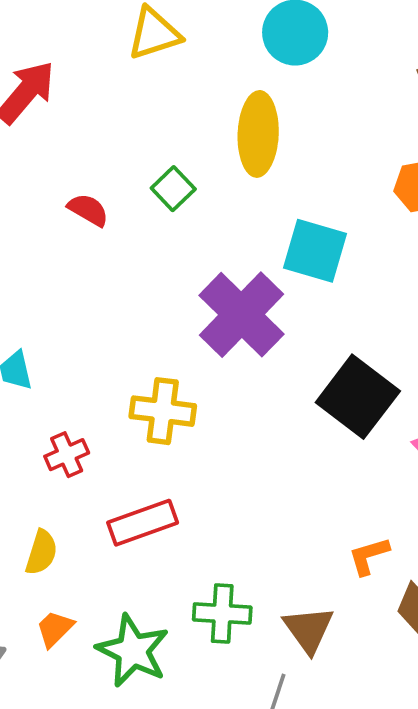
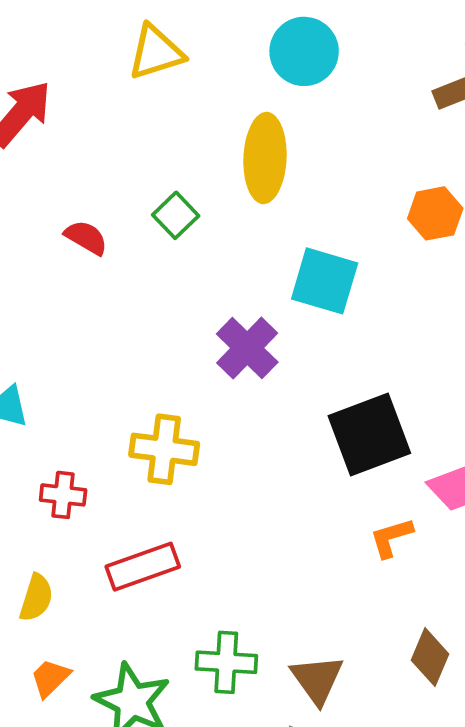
purple cross: (242, 315) -> (247, 348), size x0.7
black square: (358, 397) -> (369, 435), turned 32
red cross: (67, 455) -> (63, 495), turned 30
orange L-shape: (369, 556) -> (391, 538), moved

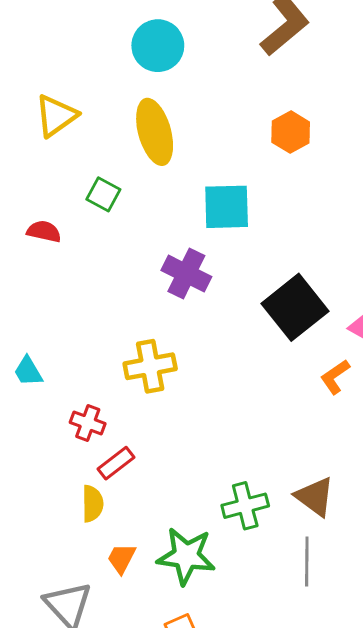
yellow triangle: (156, 52) -> (56, 116), moved
red cross: (63, 495) -> (88, 423), turned 32
red rectangle: (143, 567) -> (116, 463), moved, size x0.7

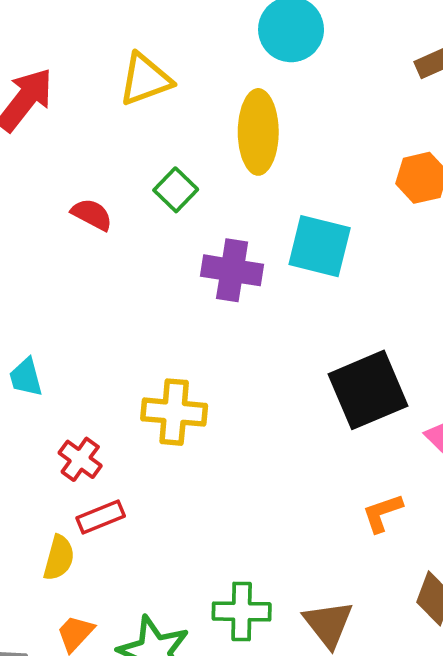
purple cross: (186, 274) -> (232, 270), moved, turned -33
orange L-shape: (335, 377) -> (382, 513), moved

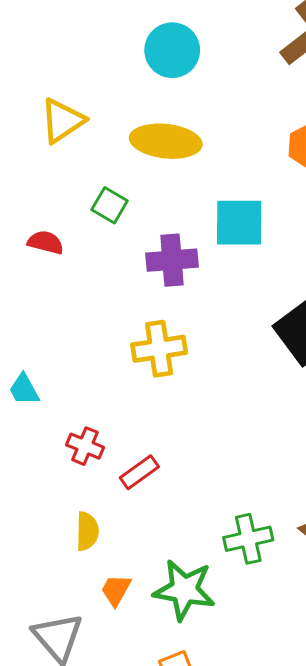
yellow ellipse: (258, 132) -> (166, 141), turned -70
yellow cross: (174, 412) -> (159, 349), moved
red rectangle: (101, 517) -> (139, 472), moved

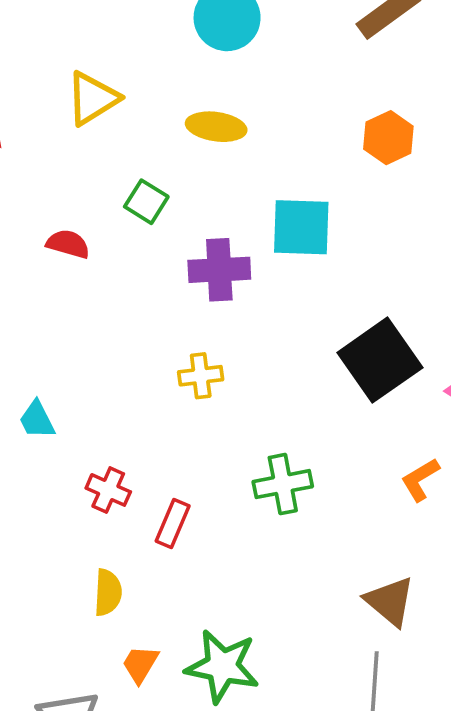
yellow ellipse: (166, 141) -> (216, 127), size x0.7
yellow cross: (159, 349) -> (201, 376), size x0.7
red rectangle: (139, 472) -> (173, 523), turned -33
green cross: (248, 539) -> (283, 484), moved

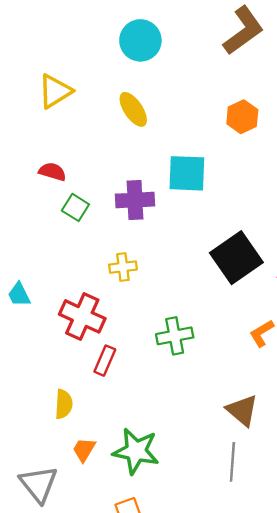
yellow ellipse: (216, 127) -> (133, 109), turned 48
green square: (146, 202) -> (75, 207), moved
red semicircle: (68, 244) -> (52, 172), moved
red cross: (108, 490) -> (82, 316), moved, size x1.6

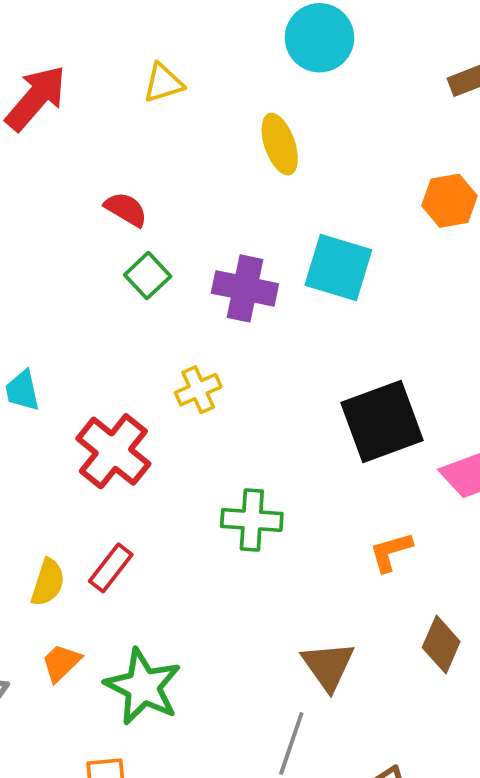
yellow triangle: (55, 91) -> (163, 83), size x0.7
yellow cross: (123, 267) -> (198, 390), turned -32
red rectangle: (105, 361) -> (111, 568), moved

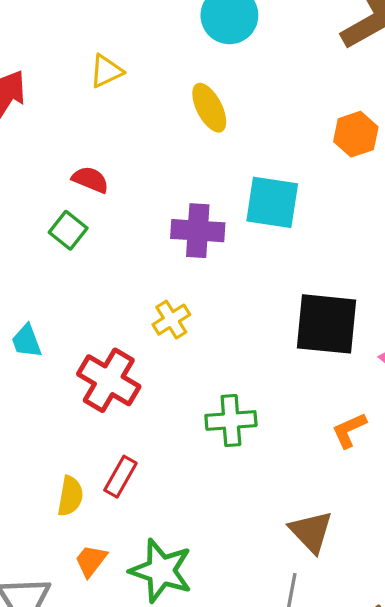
green square: (148, 276) -> (68, 230), moved
black square: (382, 421) -> (326, 324), turned 34

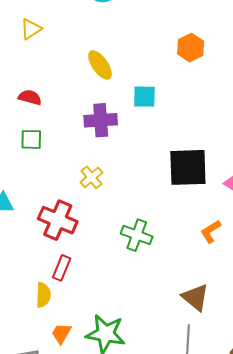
yellow ellipse: (209, 108) -> (100, 65), moved
cyan square: (272, 202) -> (144, 97), size x0.7
green square: (68, 230) -> (31, 139), moved, turned -30
green cross: (231, 420) -> (137, 235), turned 32
red rectangle: (120, 477) -> (62, 268), moved

